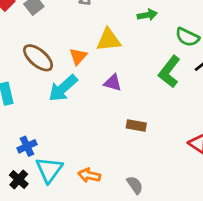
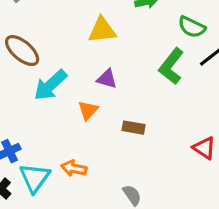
orange triangle: (78, 56) -> (88, 110), moved
orange arrow: (89, 175) -> (74, 168), moved

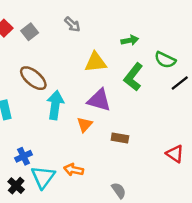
green L-shape: (171, 66) -> (133, 77), moved
purple triangle: (107, 79) -> (99, 100), size x1.5
cyan arrow: (50, 85) -> (55, 105), turned 140

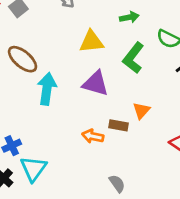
orange triangle: (85, 125) -> (141, 111), moved
orange arrow: (74, 170) -> (93, 136), moved

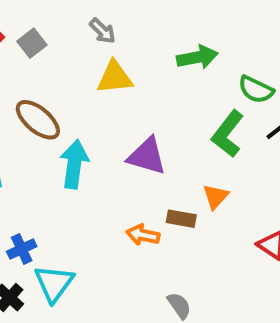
green arrow: (129, 17) -> (197, 57), size x1.4
yellow triangle: (91, 42) -> (115, 77), moved
green L-shape: (133, 58) -> (228, 134), moved

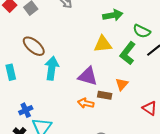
yellow triangle: (115, 77) -> (103, 44), moved
purple triangle: (147, 156) -> (88, 76), moved

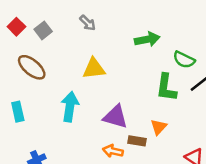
yellow triangle: (103, 44) -> (94, 69), moved
brown ellipse: (34, 46) -> (32, 67), moved
green L-shape: (128, 53) -> (166, 88), turned -30

